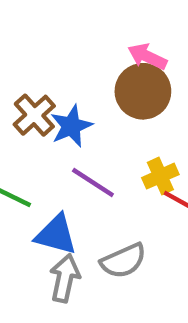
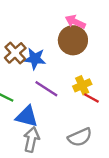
blue star: (71, 126) -> (35, 59), turned 30
gray semicircle: (123, 261) -> (80, 137), moved

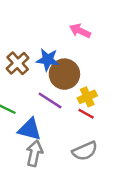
brown circle: (73, 40) -> (64, 74), moved
blue star: (35, 59) -> (48, 60), moved
red line: (91, 98) -> (86, 114), moved

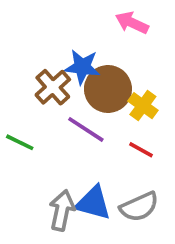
brown cross: (18, 63) -> (53, 87), moved
yellow cross: (87, 97) -> (143, 106), moved, turned -30
blue triangle: (30, 129) -> (93, 203), moved

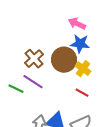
blue star: (82, 67) -> (80, 44), moved
purple line: (86, 129) -> (33, 82), moved

